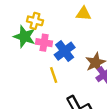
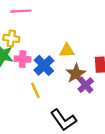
yellow triangle: (84, 14) -> (67, 51), moved

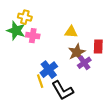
blue cross: (44, 65) -> (49, 70), moved
yellow line: (35, 90) -> (40, 81), moved

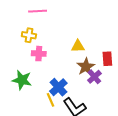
green star: (16, 31) -> (22, 80), moved

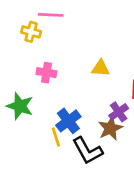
yellow cross: (29, 35) -> (31, 32), moved
brown star: (86, 67) -> (110, 128), moved

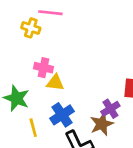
yellow triangle: (101, 68) -> (55, 83), moved
yellow line: (56, 137) -> (33, 128), moved

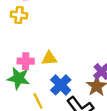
pink cross: (44, 68) -> (26, 61), moved

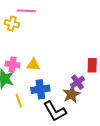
blue cross: (61, 85) -> (40, 89), turned 30

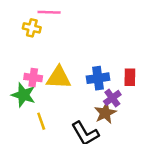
yellow triangle: (33, 65) -> (59, 78), size x1.5
blue cross: (40, 89) -> (98, 78), moved

